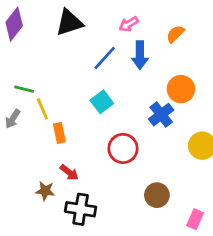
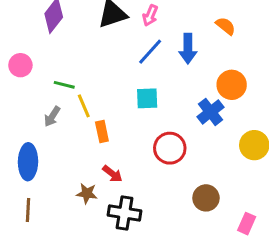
pink arrow: (129, 24) -> (150, 15), moved, turned -36
orange semicircle: (175, 34) -> (226, 26), turned 84
cyan square: (102, 102) -> (147, 98), turned 35

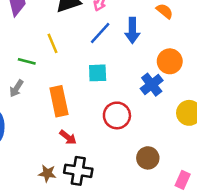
yellow line: (84, 106) -> (52, 43), moved
orange rectangle: (102, 132) -> (59, 101), size x1.6
brown star: (87, 193) -> (47, 173), moved

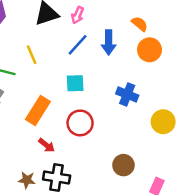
orange circle: (170, 61) -> (149, 50), moved
blue cross: (152, 85) -> (127, 94), turned -30
orange rectangle: (59, 101) -> (38, 111), turned 44
red circle: (117, 115) -> (80, 123), moved

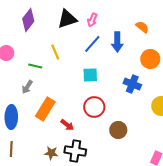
orange circle: (149, 50) -> (150, 59), moved
orange rectangle: (38, 111) -> (45, 109), moved
brown circle: (123, 165) -> (118, 130), moved

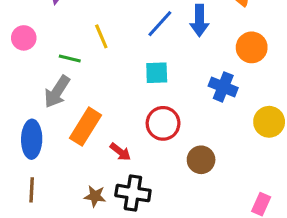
gray arrow: (27, 87) -> (57, 92), size x1.5

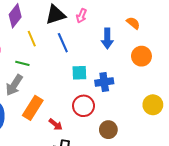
blue line: (160, 24) -> (63, 43), moved, turned -66
yellow line: (101, 36) -> (32, 39), moved
blue cross: (223, 87) -> (104, 82), moved, turned -30

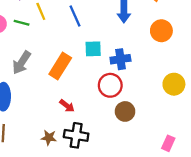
green line: (22, 63) -> (22, 23), moved
red circle: (84, 106) -> (110, 85), moved
orange rectangle: (33, 108) -> (60, 66), moved

